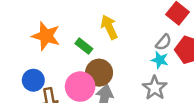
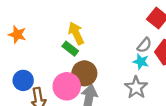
yellow arrow: (109, 27) -> (76, 33), moved
orange star: (46, 36) -> (17, 35), moved, size x0.7

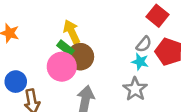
brown circle: (84, 73) -> (80, 57), moved
pink circle: (67, 86) -> (62, 67), moved

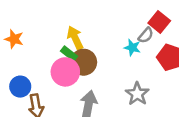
gray semicircle: (144, 44) -> (146, 35), moved
cyan star: (140, 62) -> (132, 48), moved

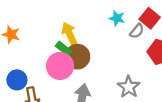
cyan star: (132, 48) -> (117, 18), moved

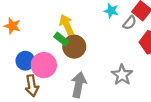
pink circle: (60, 66) -> (44, 65), moved
blue circle: (17, 80) -> (25, 61), moved

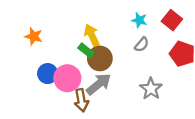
gray semicircle: (130, 23) -> (142, 45), moved
gray arrow: (79, 85) -> (99, 84), moved, turned 40
brown arrow: (32, 86) -> (81, 100), moved

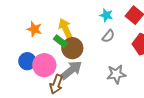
orange star: (34, 36) -> (34, 29), moved
gray star: (151, 89) -> (116, 74), turned 30
brown arrow: (81, 100) -> (56, 84), turned 30

